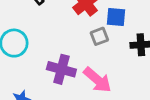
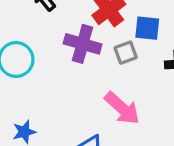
purple cross: (61, 69) -> (83, 44), moved

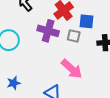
gray square: (126, 53) -> (74, 36), turned 32

